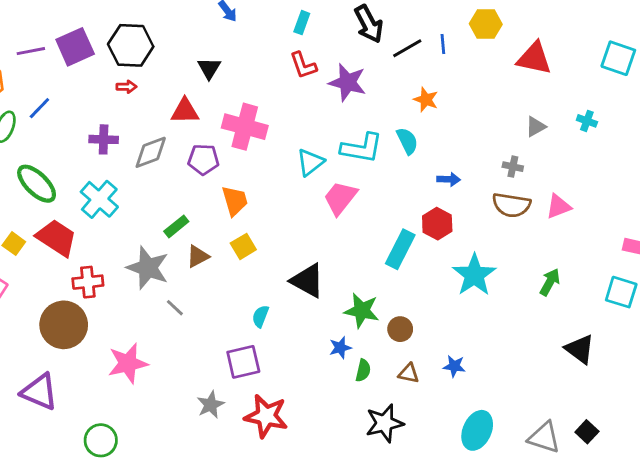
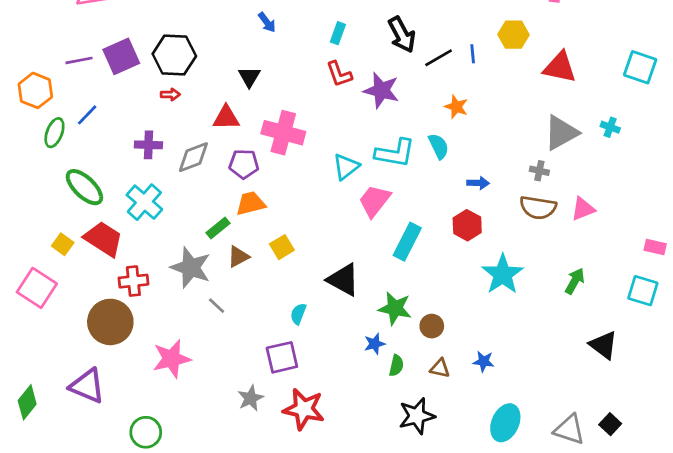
gray triangle: (536, 127) -> (561, 133), size x1.8
orange trapezoid: (235, 201) -> (251, 203), moved, turned -88
cyan rectangle: (400, 249) -> (407, 242), moved

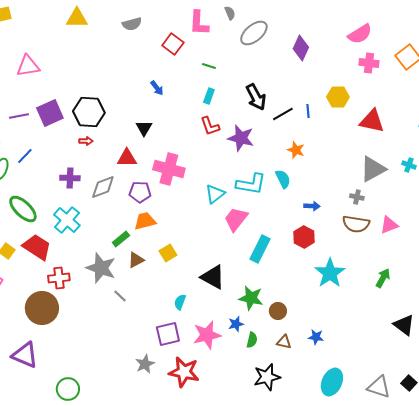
pink star: (172, 359) -> (207, 335), moved

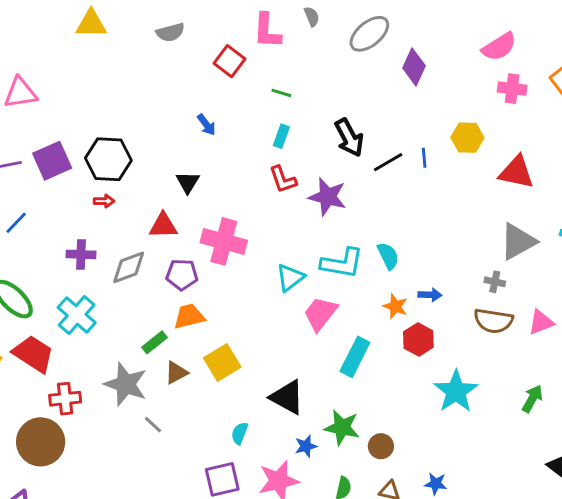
gray ellipse: (254, 33) -> (369, 34), moved
orange star: (296, 150) -> (395, 306), moved
yellow square: (168, 253) -> (222, 363), size x1.4
blue star: (236, 324) -> (306, 446), moved

